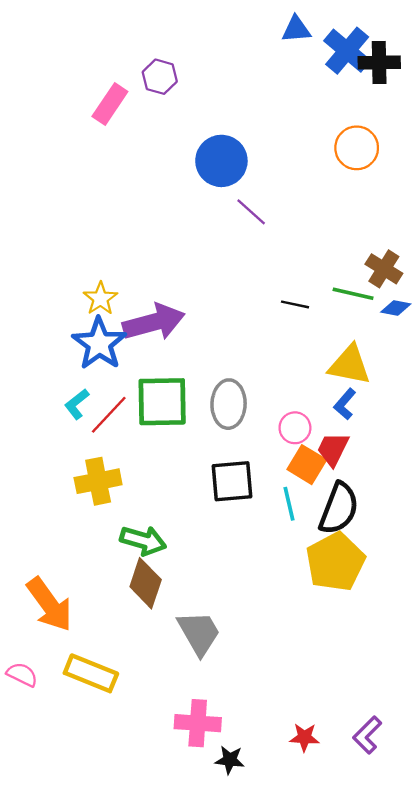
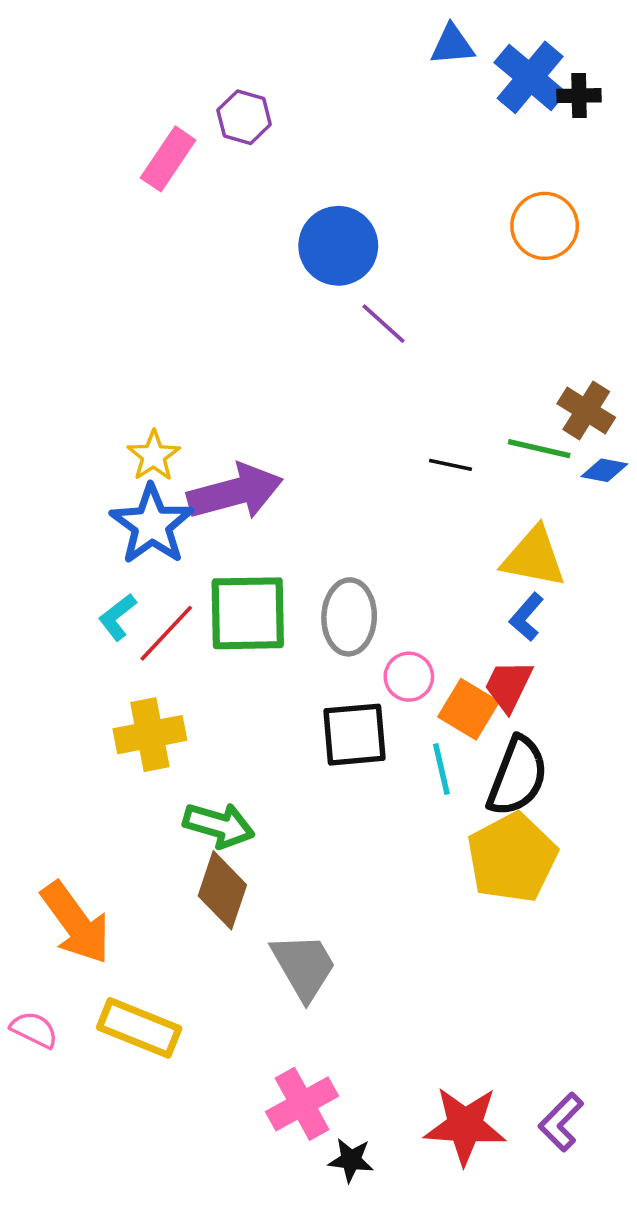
black cross: (379, 62) -> (579, 96), size x0.7
pink circle: (295, 428) -> (409, 677), moved
pink cross: (198, 723) -> (302, 1104), turned -33
red star: (304, 737) -> (465, 1126), size x1.8

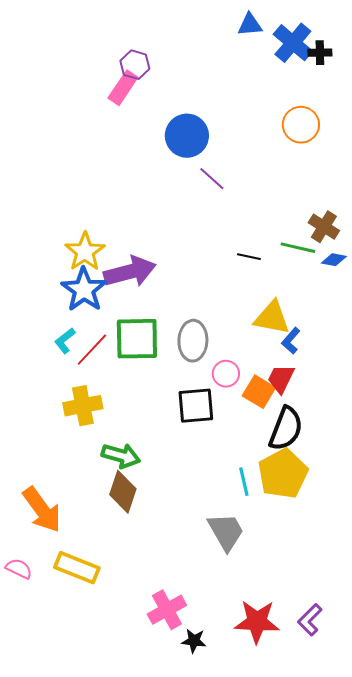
pink rectangle: (168, 159) -> (123, 88), moved
yellow star: (154, 456) -> (85, 252), size x1.4
yellow triangle: (534, 557) -> (272, 318), moved
cyan line: (441, 769) -> (244, 482), moved
gray trapezoid: (304, 966) -> (226, 532), moved

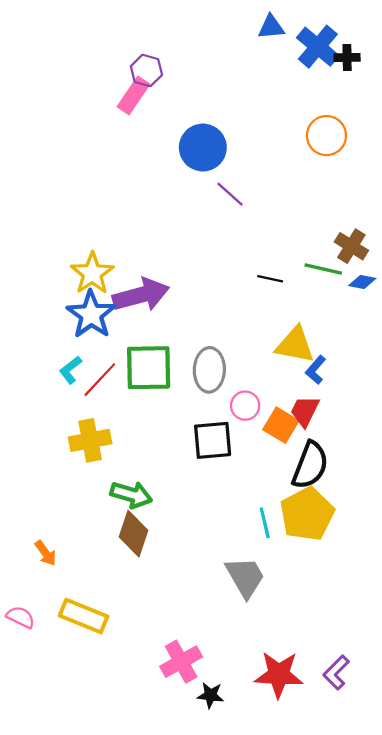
orange arrow: (42, 510) -> (46, 553), size x0.5

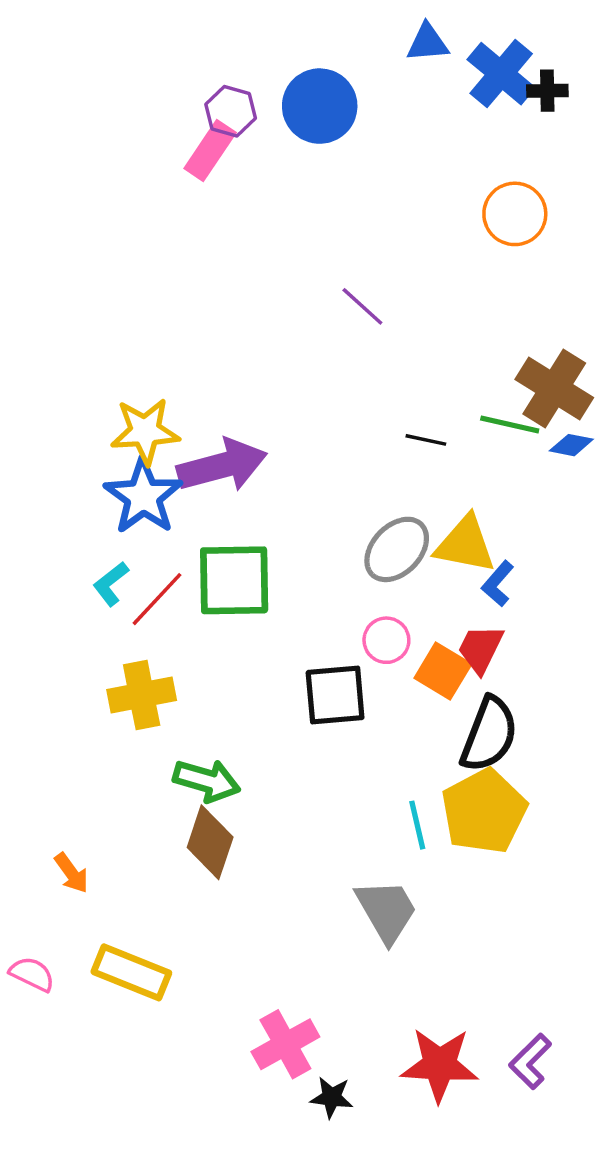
blue circle: (203, 148) -> (320, 106), moved
brown cross: (351, 246) -> (554, 389), size x1.4
yellow star: (92, 273) -> (145, 431), turned 30
gray ellipse: (209, 370) -> (397, 549), moved, turned 42

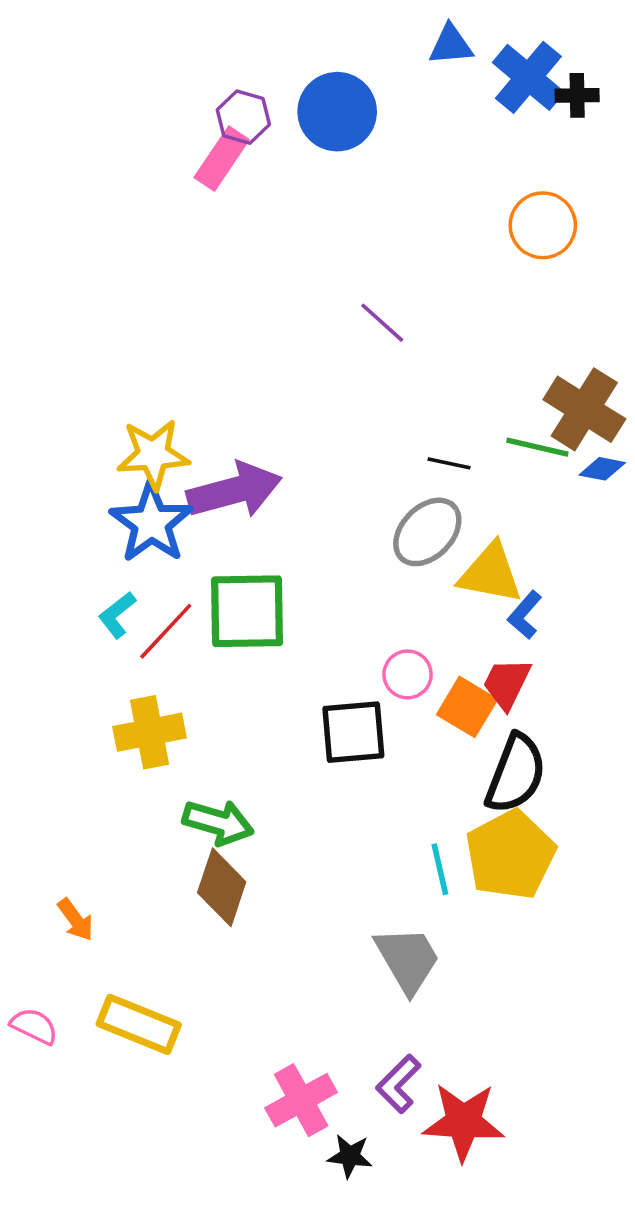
gray ellipse: (397, 549) -> (427, 532), moved
purple L-shape: (530, 1061) -> (398, 1084), moved

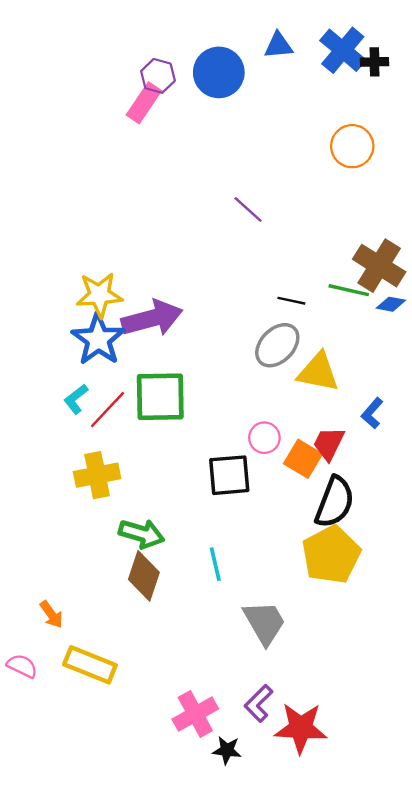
blue triangle: (451, 45) -> (278, 45), moved
blue L-shape: (525, 615) -> (372, 413), moved
cyan line: (440, 869) -> (215, 564), moved
orange arrow: (76, 920) -> (51, 614), moved

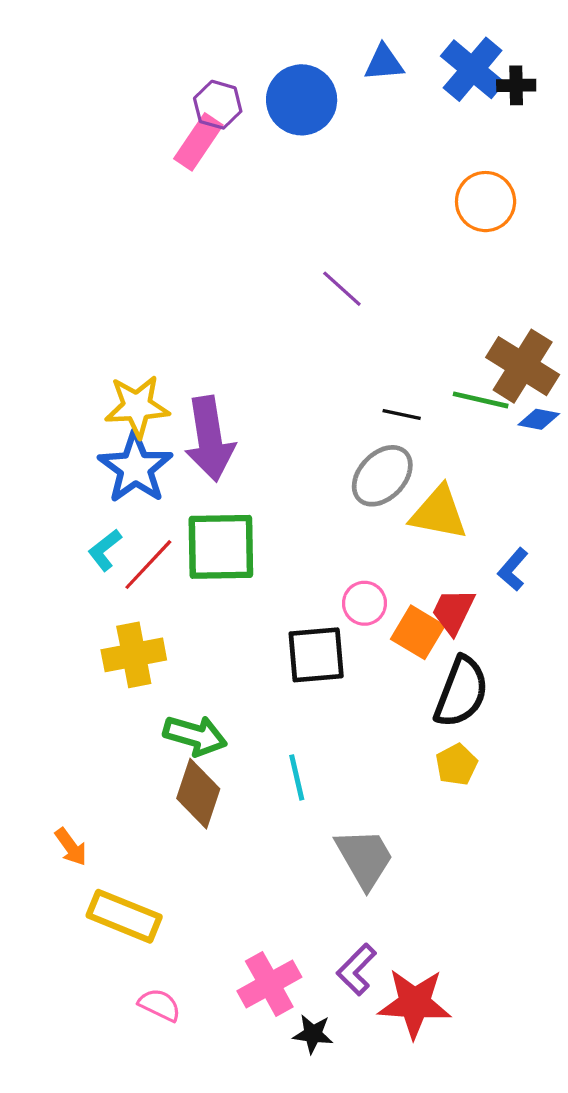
purple arrow: (152, 318) -> (210, 439), turned 96
yellow pentagon: (331, 555) -> (456, 765), size x0.5
pink semicircle: (22, 666) -> (160, 1005), moved

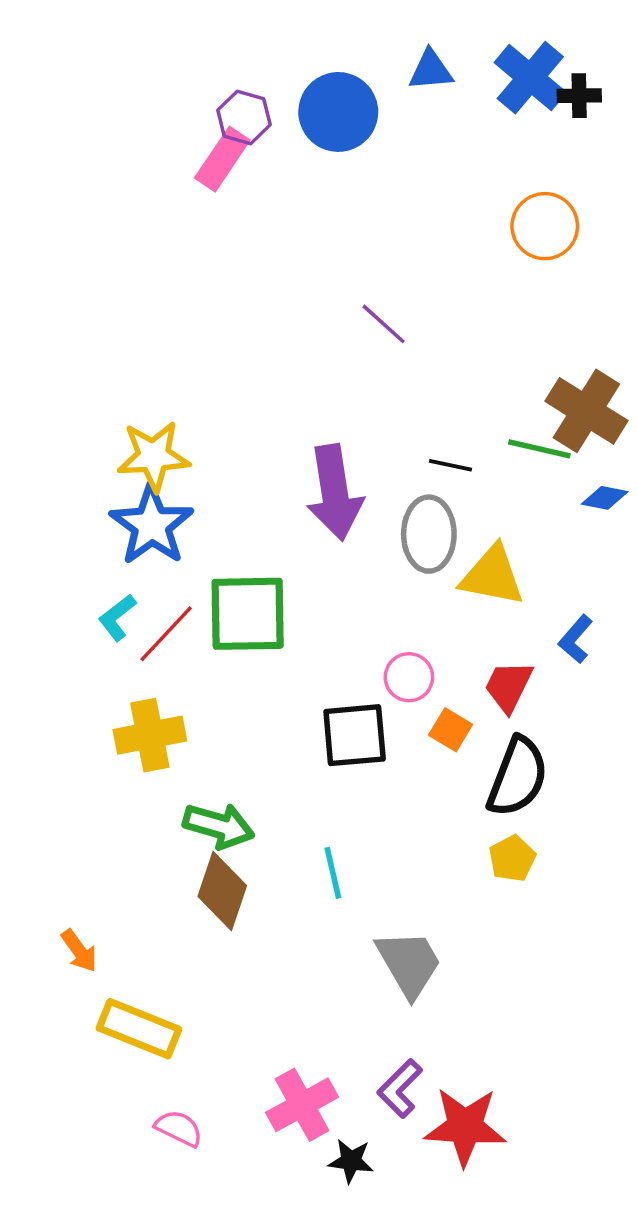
blue diamond: (539, 419) -> (605, 498), moved
purple arrow: (210, 439) -> (335, 492), moved
gray ellipse: (382, 476) -> (429, 534), turned -44
orange square: (418, 632) -> (451, 730), moved, size x0.7

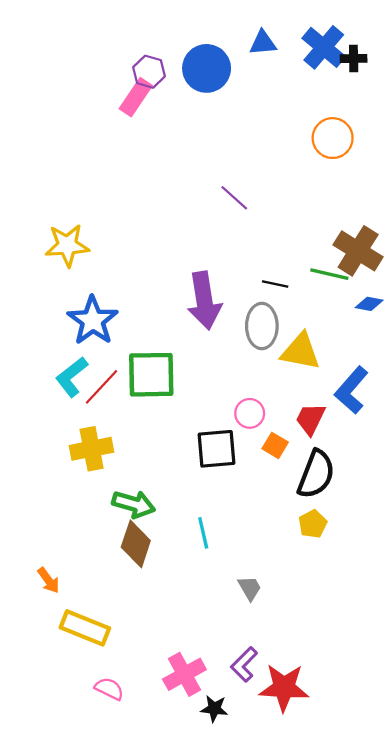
yellow star: (153, 456) -> (67, 245), moved
cyan L-shape: (117, 617) -> (72, 377), size x1.4
blue L-shape: (576, 639) -> (351, 390), size x1.6
gray trapezoid: (409, 963) -> (250, 588), size x0.6

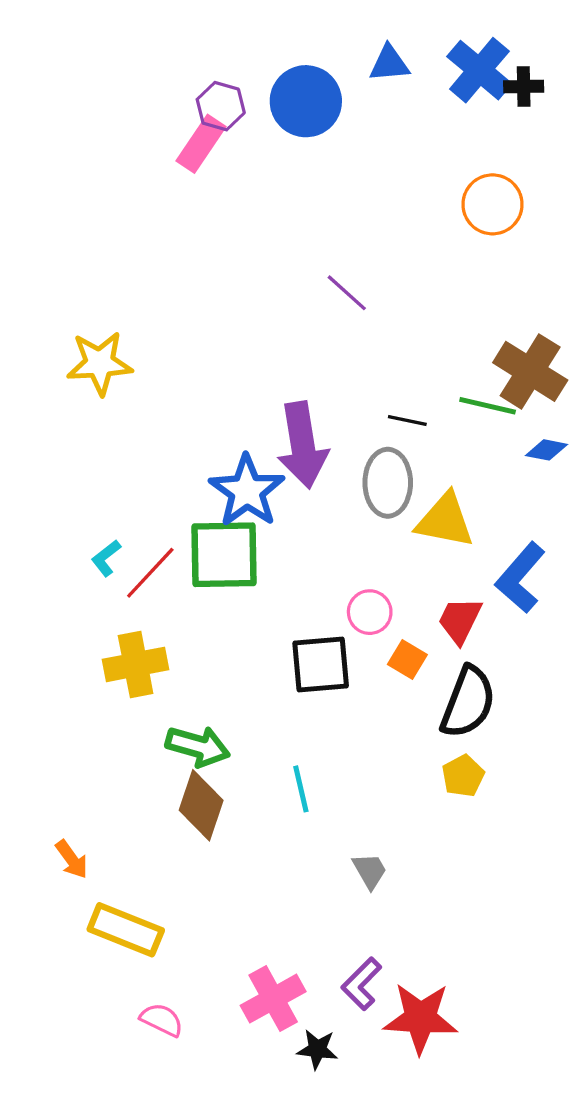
blue star: (93, 321) -> (247, 491), moved
cyan L-shape: (72, 377) -> (106, 558), size x0.6

